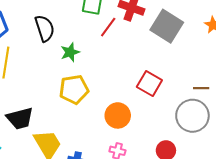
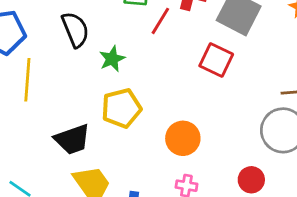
red square: (149, 84) -> (216, 60), moved
black trapezoid: (20, 118) -> (72, 139), moved

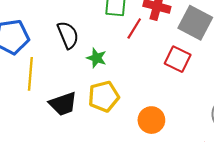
green star: (112, 59) -> (96, 58), turned -30
black trapezoid: (72, 139) -> (63, 104), moved

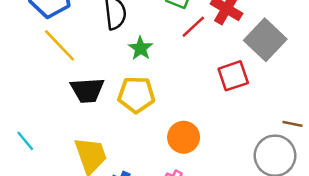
red square: (178, 59) -> (233, 76), turned 30
yellow line: (30, 74) -> (60, 45), turned -64

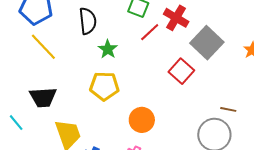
red square: (233, 76) -> (181, 71), turned -30
black trapezoid: (87, 90) -> (43, 97), moved

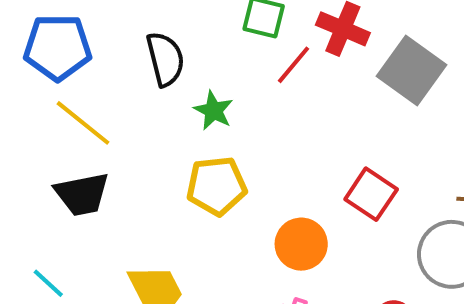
red square: (181, 71) -> (371, 194), moved
black trapezoid: (43, 97) -> (82, 194), moved

